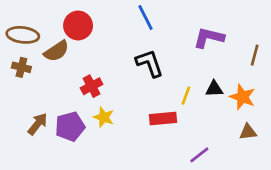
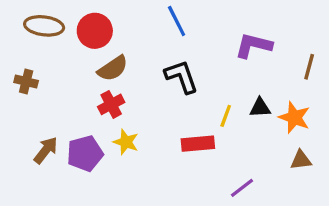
brown ellipse: (23, 35) -> (44, 26), moved
brown semicircle: (56, 51) -> (113, 68), moved

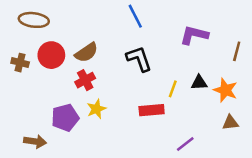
red circle: (95, 31) -> (51, 55), moved
yellow star: (126, 142) -> (96, 109), turned 30
brown arrow: (46, 150) -> (35, 141), moved, turned 60

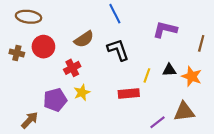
brown semicircle: (86, 53) -> (84, 39), moved
brown triangle: (230, 123) -> (184, 112), moved, size x1.5
brown arrow: (35, 141) -> (30, 120), turned -54

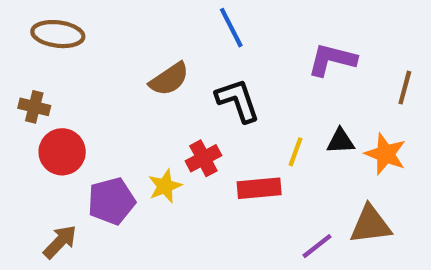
red circle: (43, 47) -> (62, 152), moved
red cross: (72, 68) -> (203, 158), moved

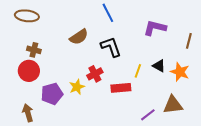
brown cross: (34, 107) -> (34, 50), moved
black triangle: (341, 141) -> (159, 66), turned 32
brown arrow: (60, 242) -> (28, 113), turned -60

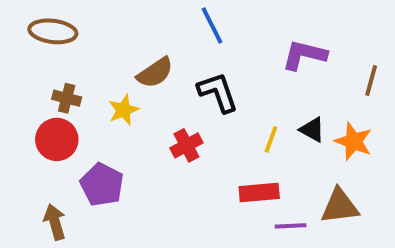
yellow star: (77, 87) -> (124, 110), moved
red rectangle: (121, 88) -> (259, 192), moved
purple pentagon: (52, 94) -> (102, 185), turned -30
purple line: (148, 115) -> (291, 226), turned 35

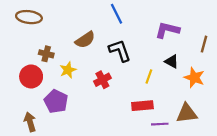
brown cross: (67, 98) -> (46, 54), moved
yellow star: (124, 110) -> (68, 70), moved
black triangle: (312, 130) -> (172, 61), moved

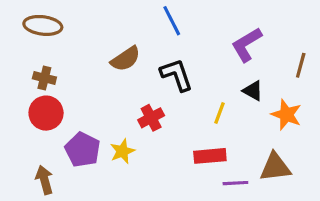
purple L-shape: (167, 30) -> (247, 45), turned -45
brown cross: (46, 54) -> (44, 78), moved
yellow star: (68, 70) -> (122, 151), moved

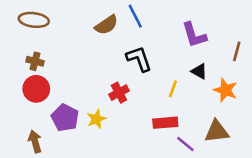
purple L-shape: (247, 45) -> (194, 35), turned -76
brown semicircle: (126, 59) -> (106, 25), moved
purple line: (235, 183) -> (185, 144), turned 42

